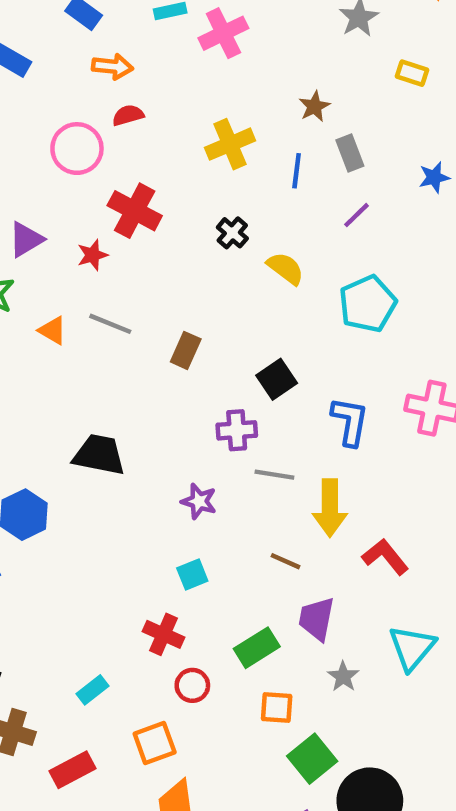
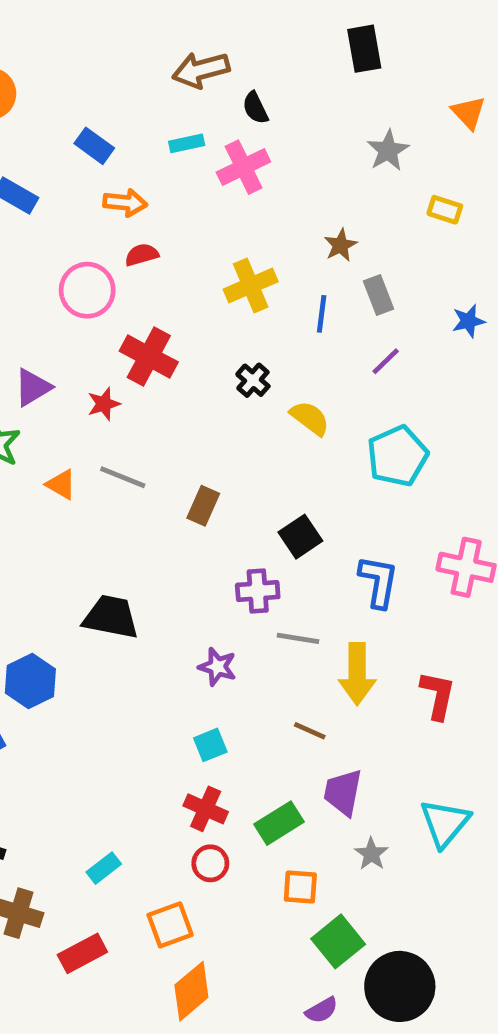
red L-shape: (385, 557) -> (438, 695), moved, turned 51
red cross: (163, 634) -> (206, 809), moved

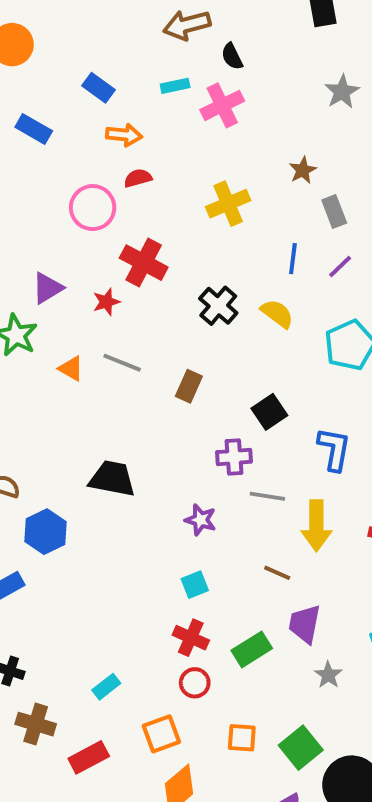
blue line: (322, 314) -> (293, 259), moved
black cross: (253, 380) -> (218, 306), moved, size x1.4
orange square: (300, 887) -> (242, 738), moved

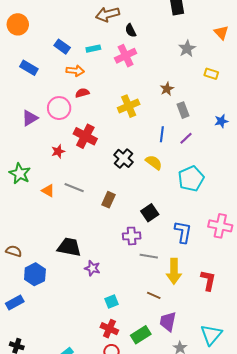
cyan rectangle: (175, 86) -> (93, 49), moved
purple triangle: (47, 288) -> (30, 118), moved
red star: (106, 302) -> (58, 151), moved
purple star: (201, 520) -> (92, 268), moved

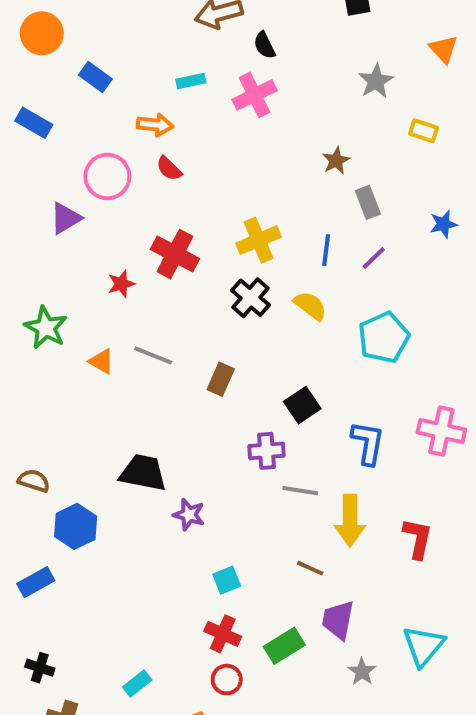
blue rectangle: (62, 47) -> (95, 77), moved
blue rectangle: (29, 68) -> (34, 123), moved
red semicircle: (82, 93) -> (169, 169), turned -120
yellow cross: (129, 106) -> (259, 240), moved
pink circle: (59, 108) -> (107, 176), moved

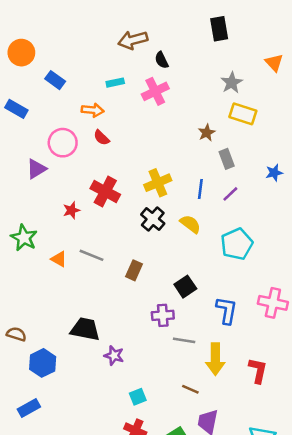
yellow rectangle: (424, 131) -> (243, 114), moved, size x1.5
blue rectangle: (36, 582) -> (29, 408), moved

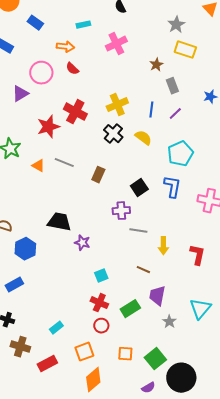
pink cross: (155, 91) -> (116, 44), moved
red star: (71, 210) -> (48, 127), size x1.6
blue L-shape: (227, 310) -> (172, 187), moved
yellow arrow: (215, 359) -> (163, 246), size x0.7

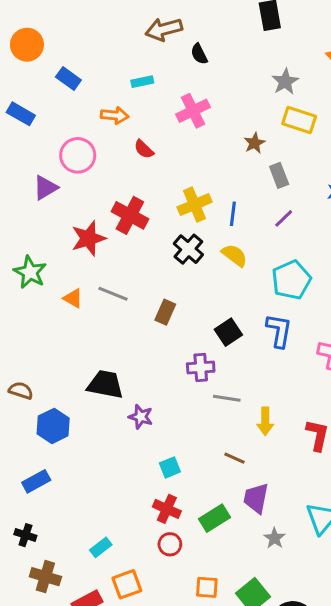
red semicircle: (72, 69) -> (144, 149), moved
blue line: (151, 110) -> (233, 214), moved
orange square: (84, 352) -> (127, 584), moved

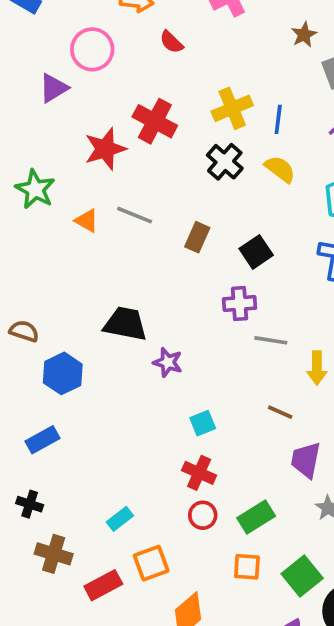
black square: (228, 332) -> (256, 252), moved
green rectangle: (215, 518) -> (256, 517), moved

